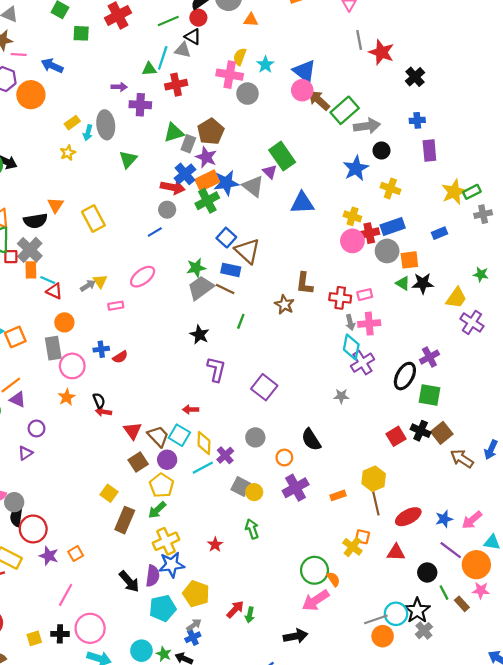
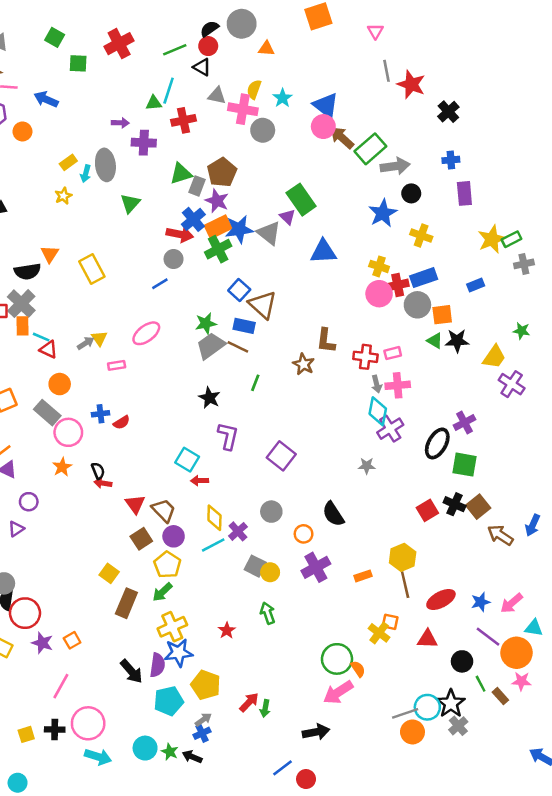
gray triangle: (183, 50) -> (217, 96), moved
orange circle: (31, 95) -> (22, 131), size x0.6
gray rectangle: (53, 348) -> (47, 413), turned -40
cyan square: (179, 435) -> (187, 460), moved

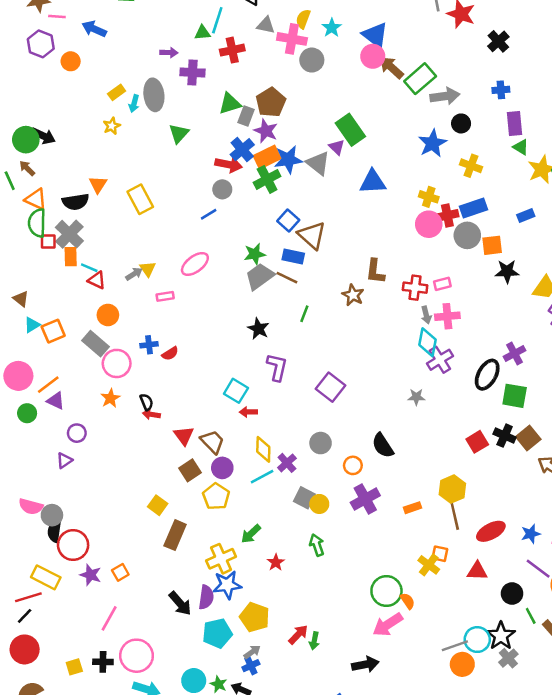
green triangle: (435, 341) -> (521, 147), moved
green arrow: (162, 592) -> (251, 534), moved

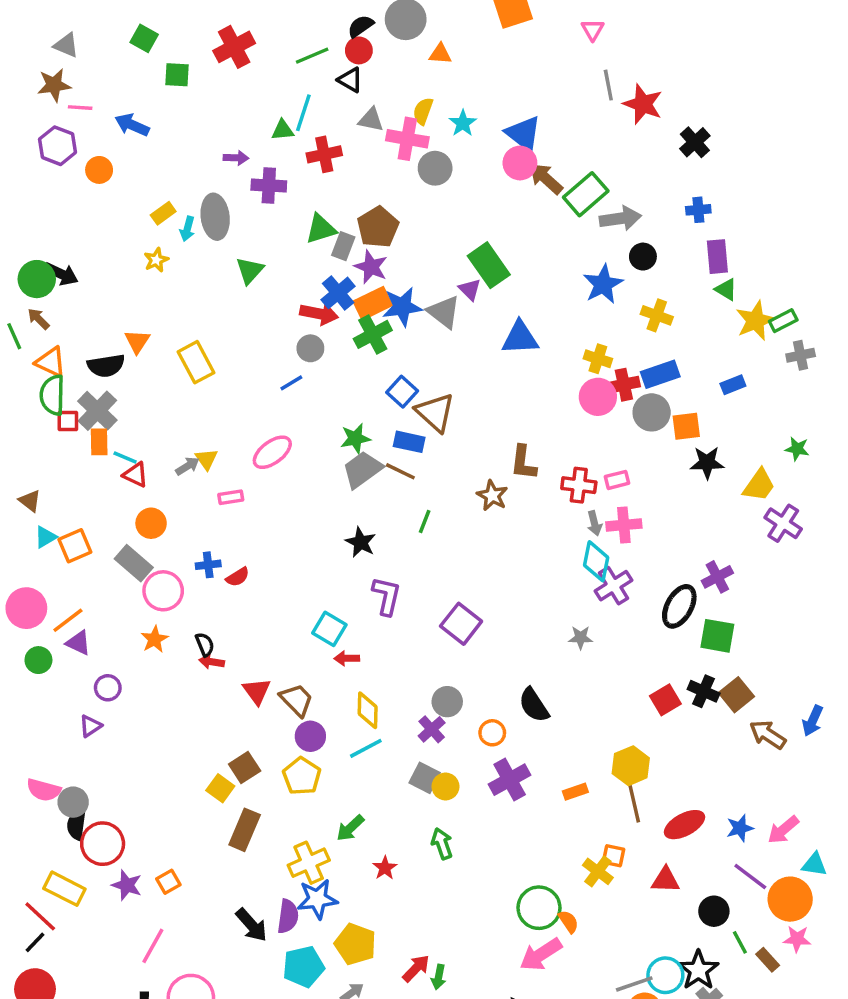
purple cross: (287, 463) -> (432, 729), moved
brown square: (190, 470) -> (245, 767), moved
red line: (28, 597) -> (40, 916), turned 60

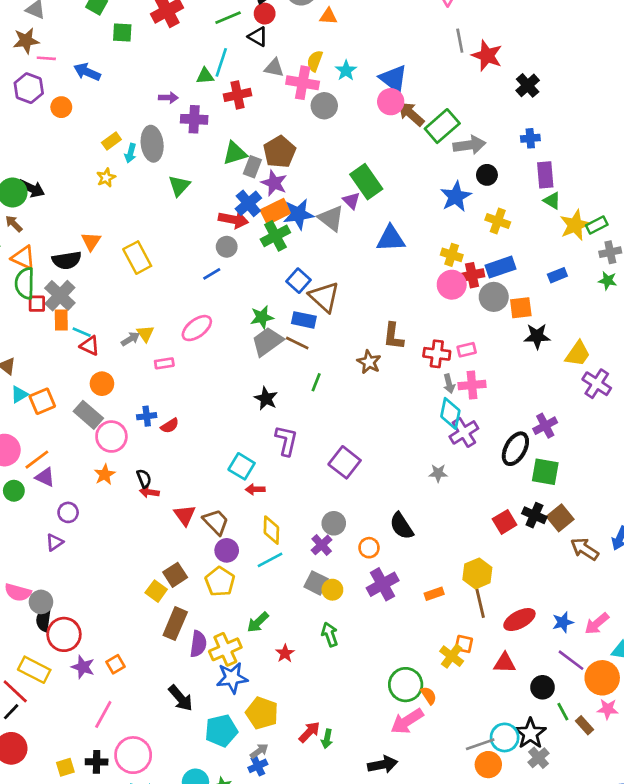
green star: (797, 449) -> (608, 281), moved
purple semicircle: (288, 916) -> (198, 644), moved

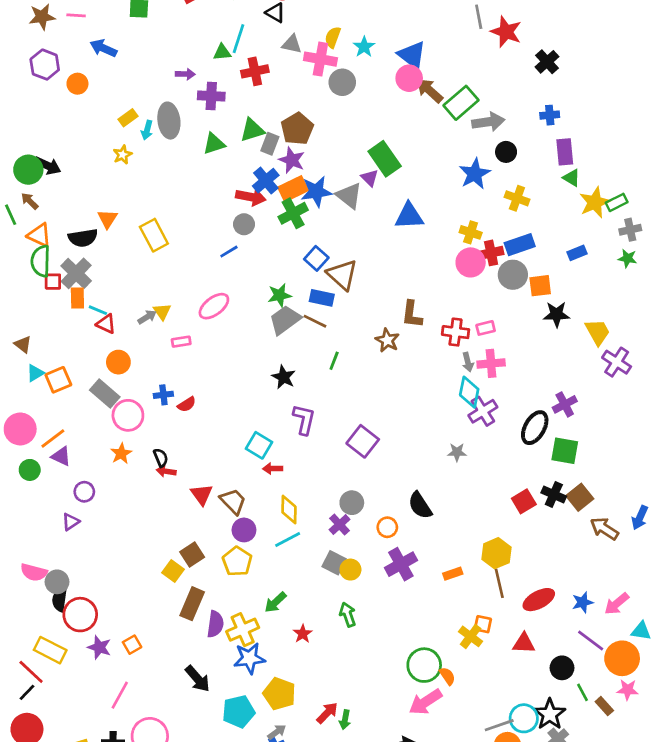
pink line: (46, 58) -> (76, 15), moved
green triangle: (179, 186) -> (214, 144), moved, turned 30
yellow trapezoid: (578, 354) -> (597, 332), turned -64

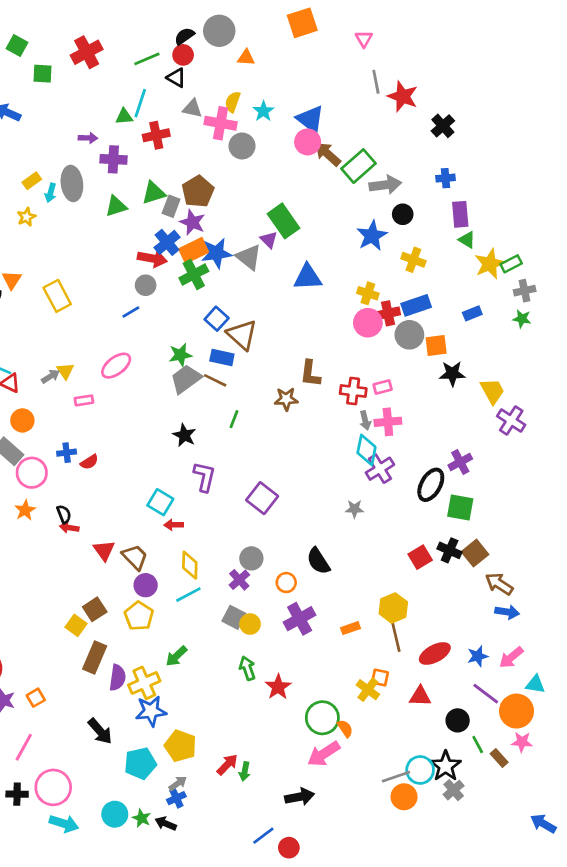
brown star: (387, 340) -> (286, 399), turned -30
blue arrow: (640, 518) -> (507, 612), moved, turned -105
red star: (303, 634) -> (278, 687), moved, size x1.4

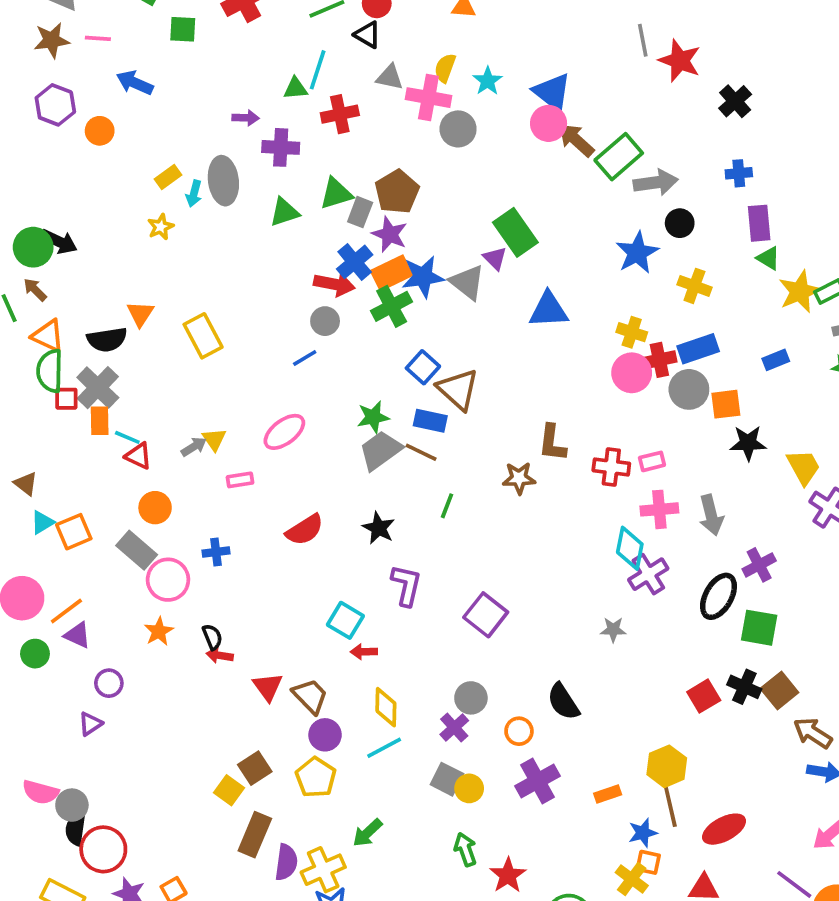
gray arrow: (365, 420) -> (711, 515), moved, size x1.5
red semicircle: (89, 462) -> (305, 530), moved, size x1.5
blue star: (478, 656) -> (643, 833), moved

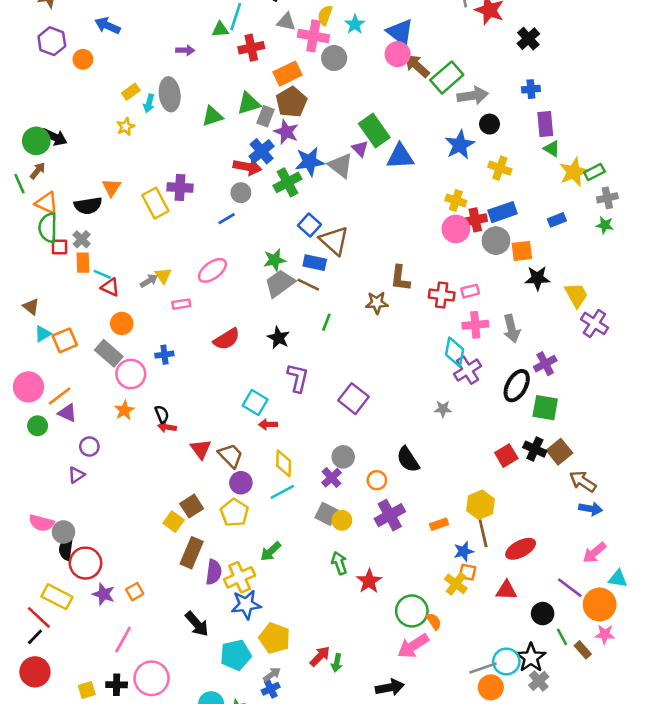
purple cross: (281, 147) -> (180, 188), moved
orange rectangle: (392, 273) -> (287, 74), moved
brown arrow: (35, 290) -> (38, 171), turned 84
blue triangle: (549, 310) -> (400, 156), moved
gray cross: (98, 388) -> (82, 239), size x0.6

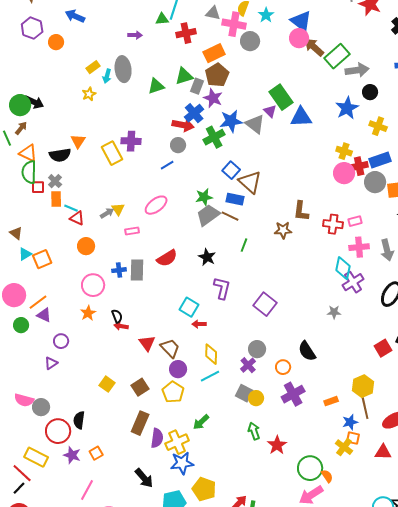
gray rectangle: (109, 353) -> (137, 270), moved, turned 50
yellow square: (174, 522) -> (107, 384), moved
black semicircle: (66, 549) -> (79, 420), moved

